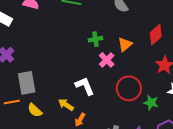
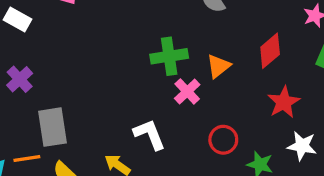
green cross: (95, 39) -> (169, 56), size x1.5
red circle: (129, 88) -> (223, 140), size x0.7

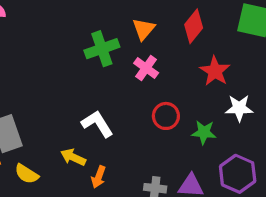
orange triangle: (218, 66) -> (144, 29), moved
pink cross: (187, 91) -> (146, 68), moved

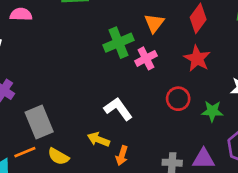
pink cross: (146, 68) -> (146, 58), moved, turned 30
red star: (215, 71) -> (197, 59), moved

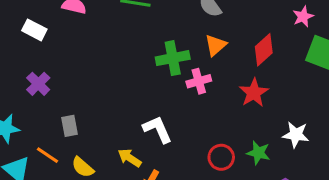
red circle: (178, 99) -> (221, 157), moved
gray rectangle: (39, 122) -> (70, 126), size x0.6
orange line: (25, 152) -> (48, 155), turned 45

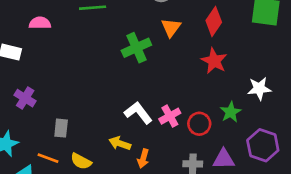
pink cross: (199, 81) -> (170, 116), moved
gray rectangle: (70, 126) -> (61, 128), turned 30
green star: (258, 153) -> (231, 112), turned -30

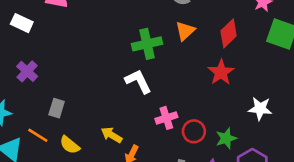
green star: (231, 112) -> (226, 138), moved
white L-shape: (138, 113) -> (138, 81), moved

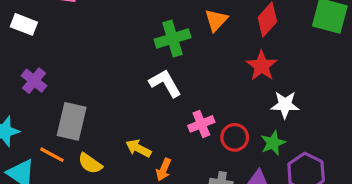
gray rectangle: (57, 108) -> (72, 121), size x1.6
white star: (260, 109) -> (285, 105), moved

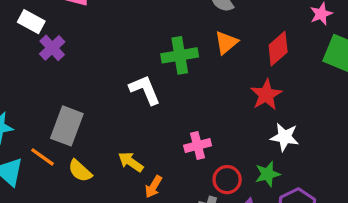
purple cross: (34, 81) -> (52, 48), moved
white L-shape: (165, 83) -> (145, 90), moved
red circle: (235, 137) -> (227, 180), moved

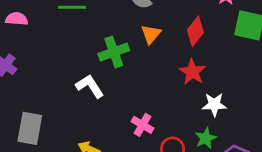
pink cross: (198, 145) -> (143, 125), turned -35

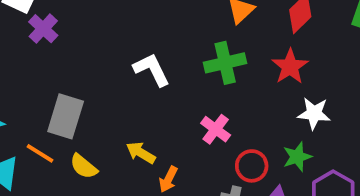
green cross: (114, 52) -> (225, 63), moved

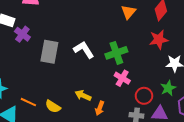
green cross: (225, 63) -> (116, 53), moved
red star: (290, 67) -> (159, 40), turned 30
gray rectangle: (66, 116) -> (49, 52), moved

